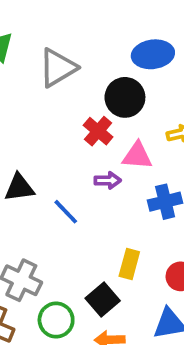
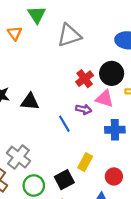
black circle: (125, 97) -> (112, 73), moved
blue line: (66, 212) -> (64, 124), moved

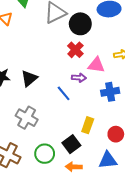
black circle: (112, 73) -> (80, 24), moved
black triangle: (30, 102) -> (29, 78), turned -36
gray cross: (18, 157) -> (27, 118), moved

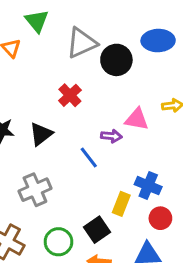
red cross: (75, 50) -> (70, 95), moved
blue cross: (110, 92) -> (148, 186), moved, turned 30
gray cross: (27, 118) -> (35, 190), turned 35

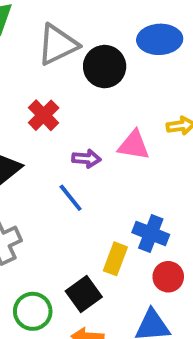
purple arrow: (111, 136) -> (86, 159), moved

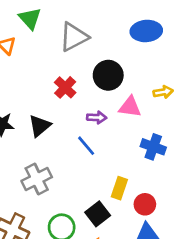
black circle: (105, 67) -> (108, 75), moved
blue cross: (151, 233) -> (153, 147), moved
red circle: (168, 277) -> (145, 204), moved

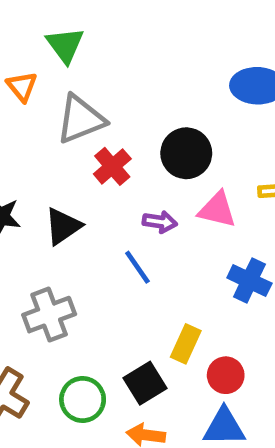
gray triangle: (74, 37) -> (81, 119), moved

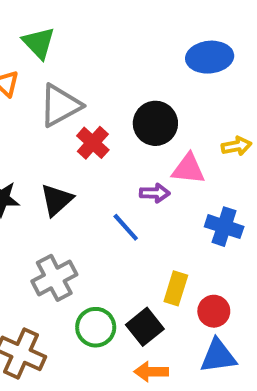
purple arrow: (160, 222) -> (155, 193), moved
green circle: (83, 399) -> (96, 327), moved

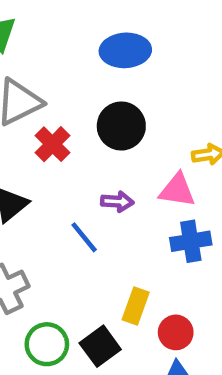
blue ellipse: (210, 57) -> (125, 50), moved
pink triangle: (188, 169) -> (177, 190), moved
blue cross: (224, 227) -> (191, 241), turned -30

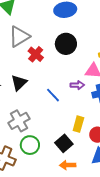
purple arrow: (117, 202) -> (77, 85), moved
green circle: (47, 344) -> (30, 145), moved

